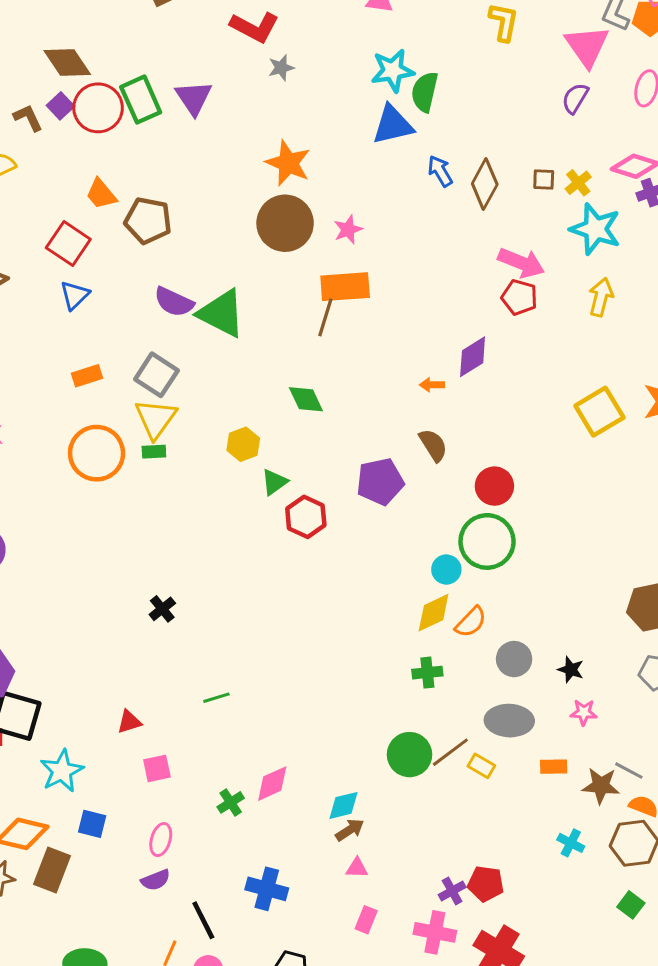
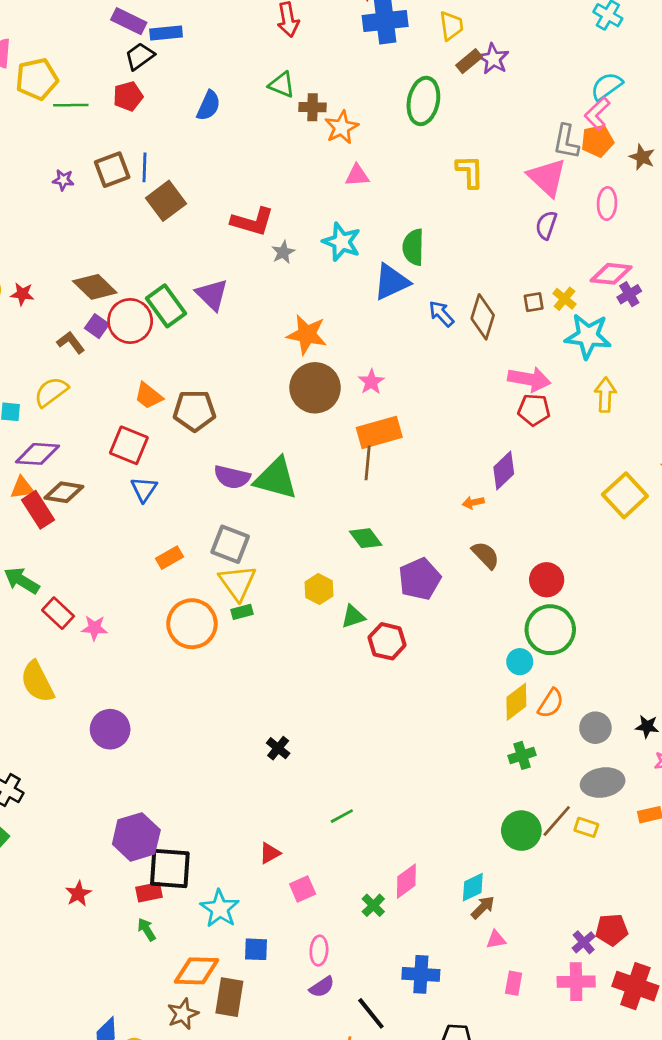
cyan star: (393, 71) -> (342, 242), moved, turned -30
green triangle: (274, 482) -> (353, 617), turned 30
purple pentagon: (380, 482) -> (420, 579), moved

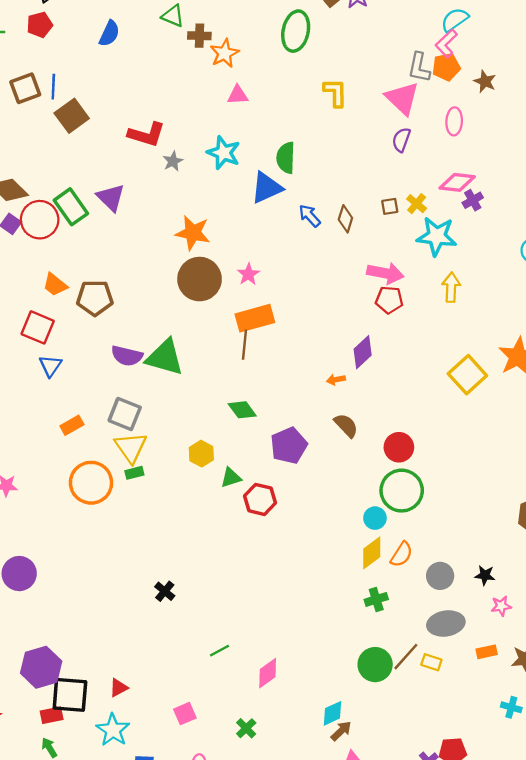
brown diamond: (483, 317) -> (345, 219), size x0.7
red triangle: (270, 853) -> (119, 688), moved
pink diamond: (406, 881) -> (268, 673), moved

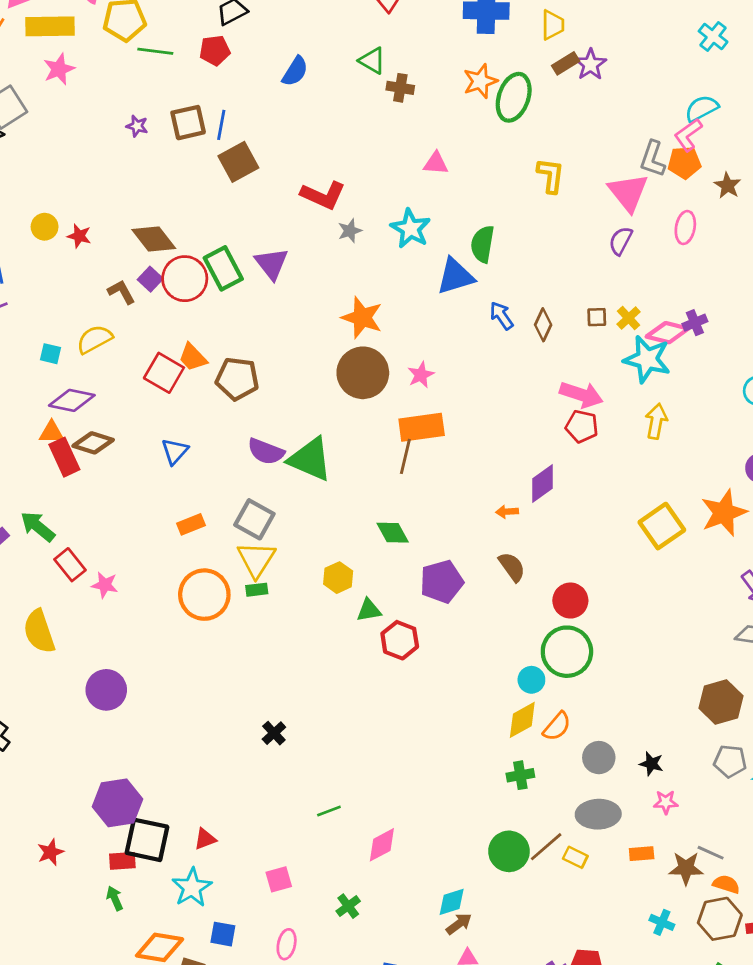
orange star: (224, 53) -> (480, 81), moved
pink diamond: (457, 182) -> (667, 333), moved
red square: (38, 327) -> (164, 373), moved

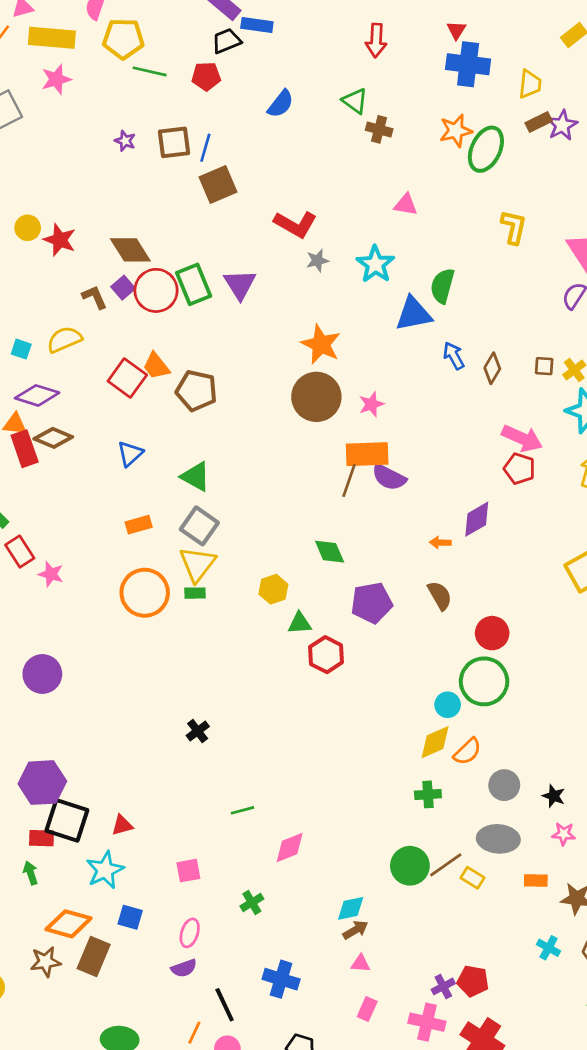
red star: (79, 236) -> (60, 240), size x1.4
purple semicircle: (266, 451) -> (389, 477), moved
green triangle: (310, 459) -> (196, 477), moved, size x0.7

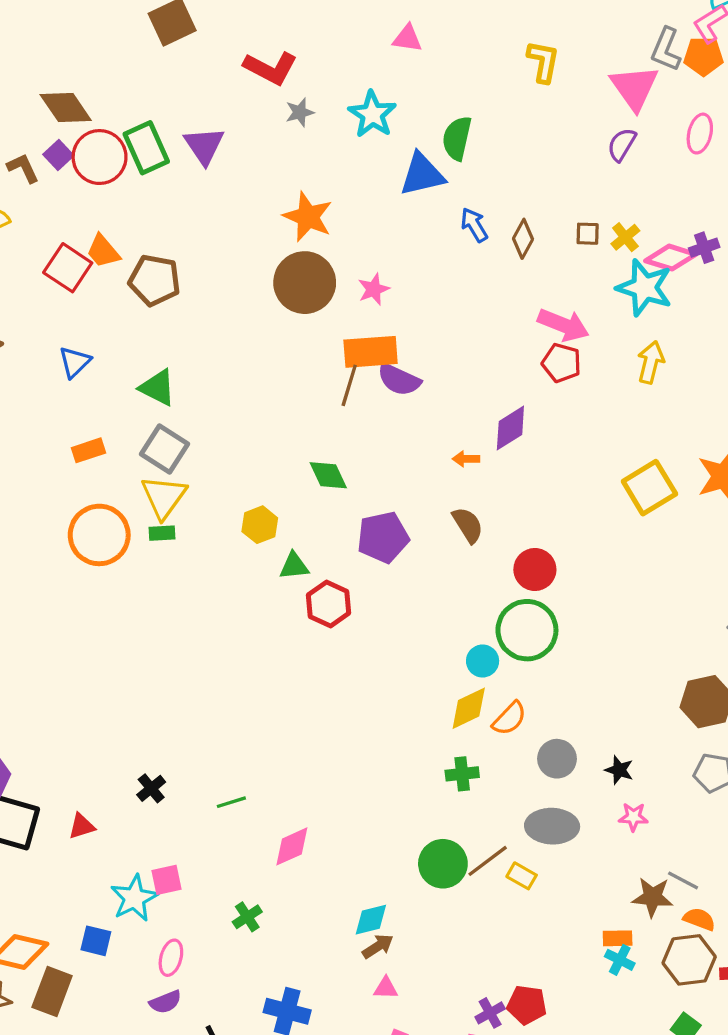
black cross: (198, 731) -> (151, 788), moved
cyan star: (105, 870) -> (134, 898), moved
orange rectangle: (536, 881) -> (618, 938), moved

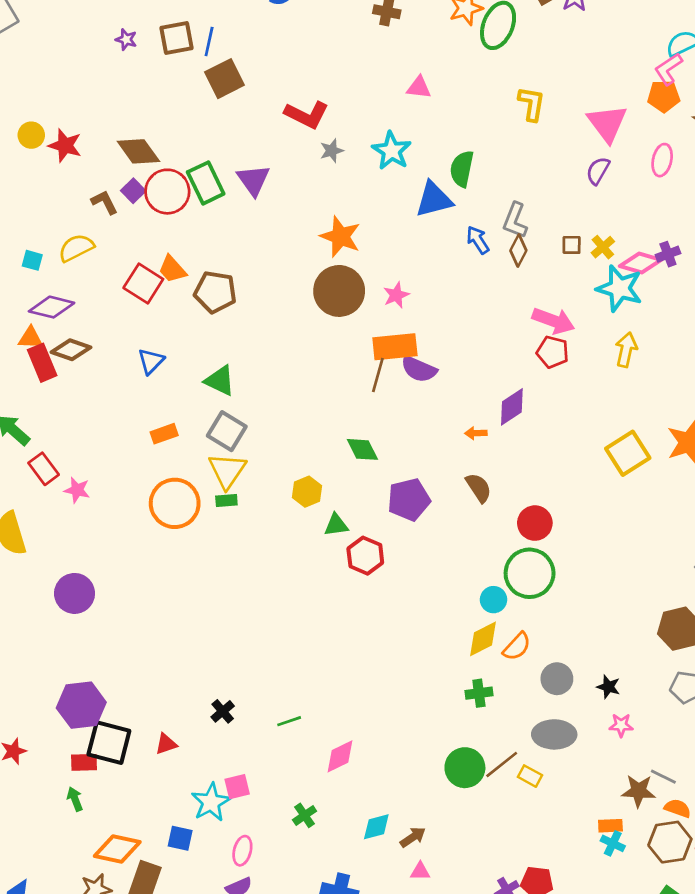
gray L-shape: (666, 49) -> (515, 220), moved
cyan diamond: (371, 920) -> (376, 827), moved

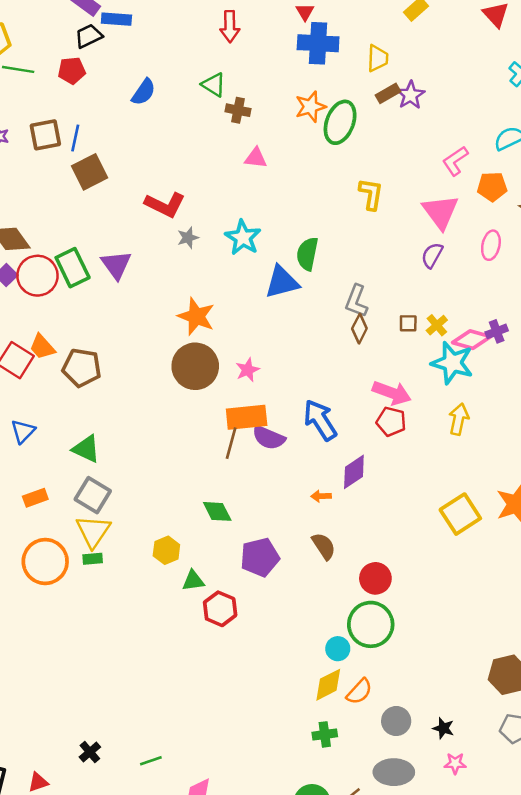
pink L-shape: (668, 69) -> (455, 161), moved
pink triangle: (419, 87) -> (256, 158), moved
blue arrow: (478, 240) -> (320, 420), moved, size x1.6

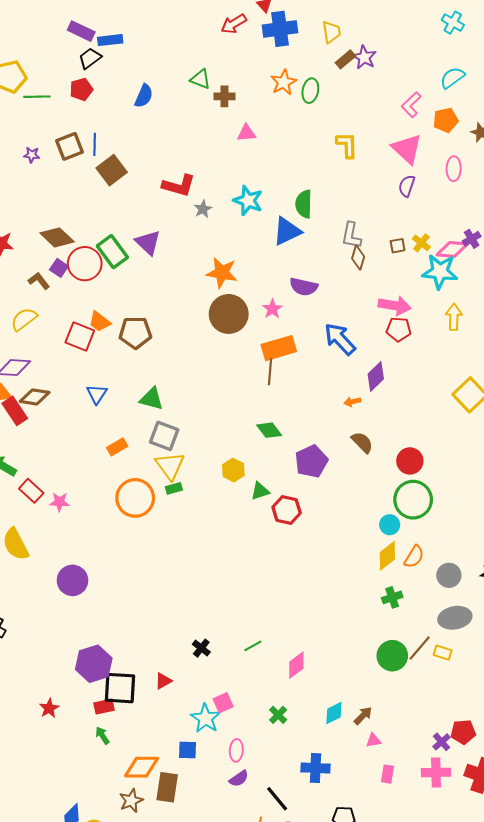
red arrow: (230, 26) -> (234, 24), moved, turned 70
green ellipse: (340, 122) -> (310, 91), size x0.7
purple semicircle: (269, 438) -> (304, 287), moved

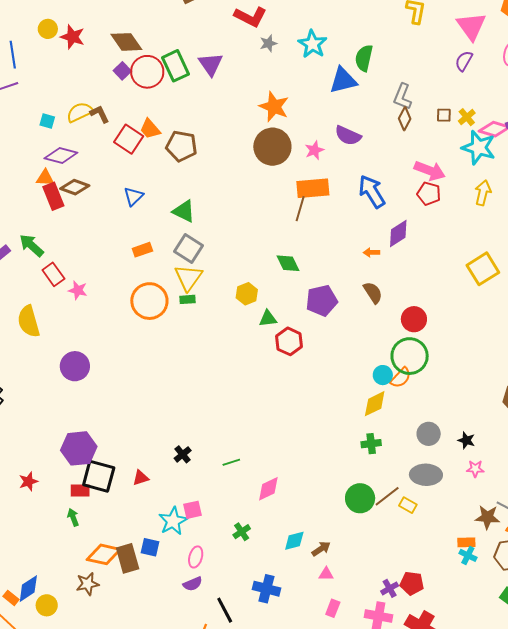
brown L-shape: (39, 281) -> (100, 114), moved
orange semicircle: (414, 557) -> (401, 378), moved
brown rectangle: (167, 787) -> (128, 558), moved, turned -36

